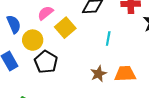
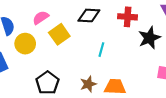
black pentagon: (46, 62) -> (47, 83), moved

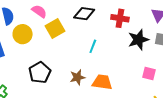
pink semicircle: (41, 18) -> (39, 11), turned 63

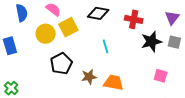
yellow circle: (23, 34) -> (46, 34), moved
cyan line: (93, 46) -> (105, 46), turned -40
black pentagon: (40, 73) -> (61, 64), moved

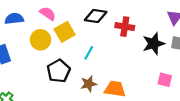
blue semicircle: (22, 13) -> (14, 19), turned -84
red cross: (134, 19) -> (125, 27), moved
cyan line: (105, 46) -> (89, 53), moved, turned 48

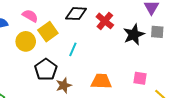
red cross: (125, 27) -> (105, 21), turned 36
pink square: (165, 80) -> (140, 78), moved
brown star: (89, 84) -> (64, 85), moved

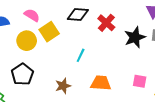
cyan line: (73, 49) -> (81, 55), moved
black pentagon: (46, 69) -> (22, 74), moved

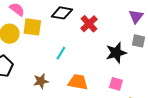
yellow square: (49, 32) -> (32, 27), turned 36
black star: (135, 37) -> (116, 53), moved

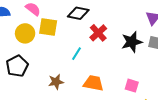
red cross: (89, 24) -> (98, 33), moved
black star: (116, 53) -> (132, 42), moved

